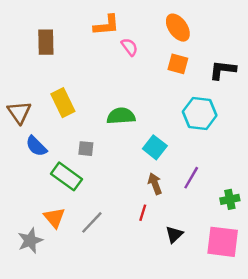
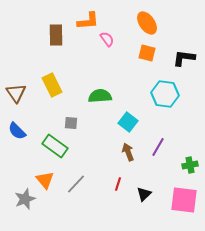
brown rectangle: (46, 42) -> (56, 35), moved
blue semicircle: (36, 146) -> (17, 131), moved
red line: (143, 213) -> (118, 184), moved

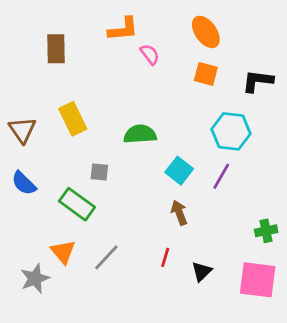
brown rectangle: (56, 35) -> (56, 49), moved
purple line: (158, 147) -> (221, 176), moved

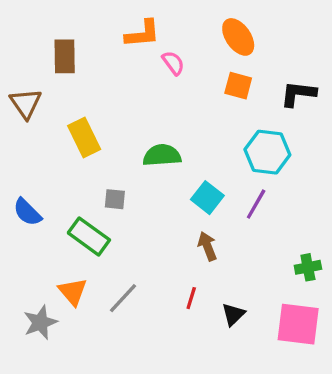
brown triangle: (22, 130) -> (26, 103), moved

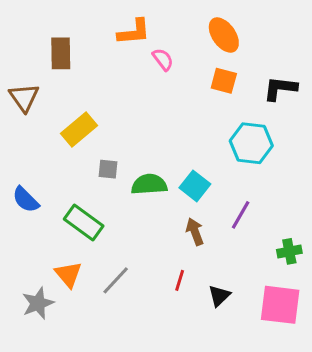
yellow rectangle: (84, 138) -> (79, 130), turned 76
green semicircle: (162, 155) -> (149, 184), moved
gray square: (115, 199) -> (108, 169), moved
purple line: (256, 204) -> (241, 215), moved

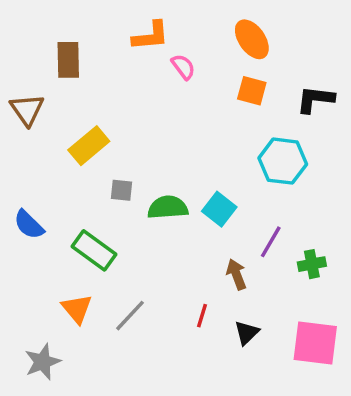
brown arrow: (195, 232) -> (236, 274), moved
green cross: (289, 251) -> (312, 264), moved
gray star: (38, 303) -> (43, 362), moved

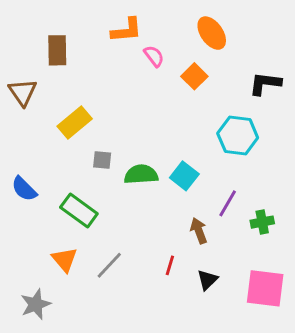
orange square: (252, 91) -> (194, 76), moved, turned 30

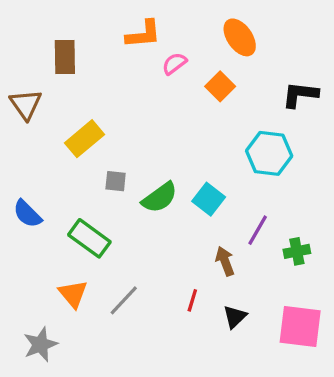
pink semicircle: (154, 56) -> (174, 64), turned -90
green semicircle: (141, 174) -> (160, 197), turned 148

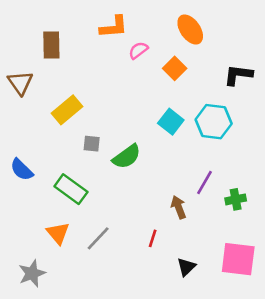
cyan square: (209, 199) -> (171, 122), moved
black triangle: (235, 317) -> (186, 267), moved

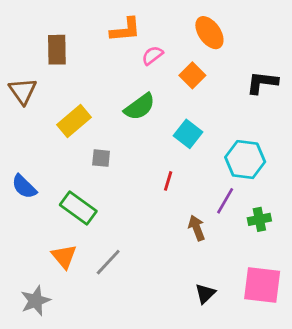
cyan hexagon: (214, 122) -> (245, 160), moved
green semicircle: (127, 157) -> (140, 107), moved
red line: (153, 238) -> (168, 181), moved

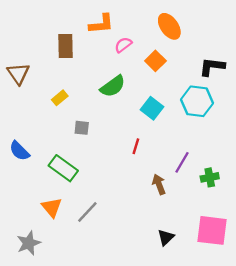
brown rectangle: (57, 50) -> (66, 46), moved
yellow rectangle: (74, 121) -> (60, 98), size x0.6
cyan hexagon: (245, 160) -> (197, 101), moved

